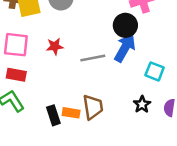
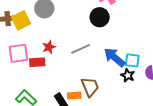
blue arrow: (125, 48) -> (114, 57), moved, turned -65
cyan square: (155, 71) -> (132, 60), moved
red rectangle: (16, 75) -> (37, 62), moved

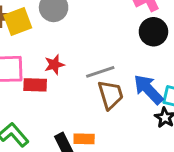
black circle: (100, 17) -> (153, 32), moved
brown trapezoid: (90, 87) -> (111, 95), moved

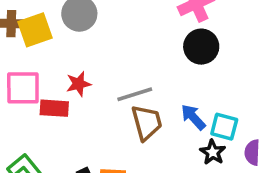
blue arrow: (148, 89) -> (193, 117), size x0.7

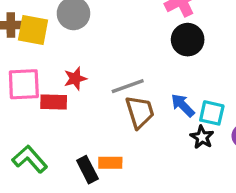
yellow square: (35, 30) -> (33, 30), turned 32

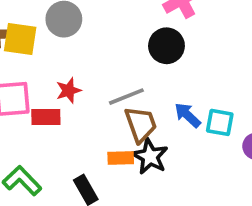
black circle: (188, 40) -> (166, 46), moved
black star: (202, 137) -> (150, 156), moved, size x1.4
orange rectangle: (110, 163) -> (121, 158), moved

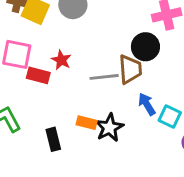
red star: (69, 90) -> (61, 60), turned 30
brown trapezoid: (141, 124) -> (130, 69), moved

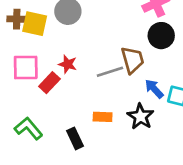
black circle: (145, 47) -> (161, 36), moved
red rectangle: (38, 75) -> (49, 83), turned -50
black star: (109, 128) -> (140, 117), moved

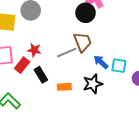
black circle: (161, 36) -> (86, 13), moved
black star: (140, 117) -> (93, 84), turned 30
black rectangle: (75, 138) -> (41, 75), moved

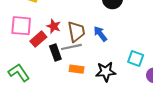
brown trapezoid: (83, 42) -> (76, 32), moved
gray line: (67, 53) -> (71, 47), moved
blue arrow: (101, 62) -> (100, 34), moved

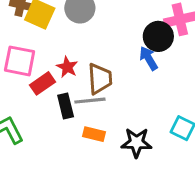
blue arrow: (100, 34) -> (149, 58), moved

